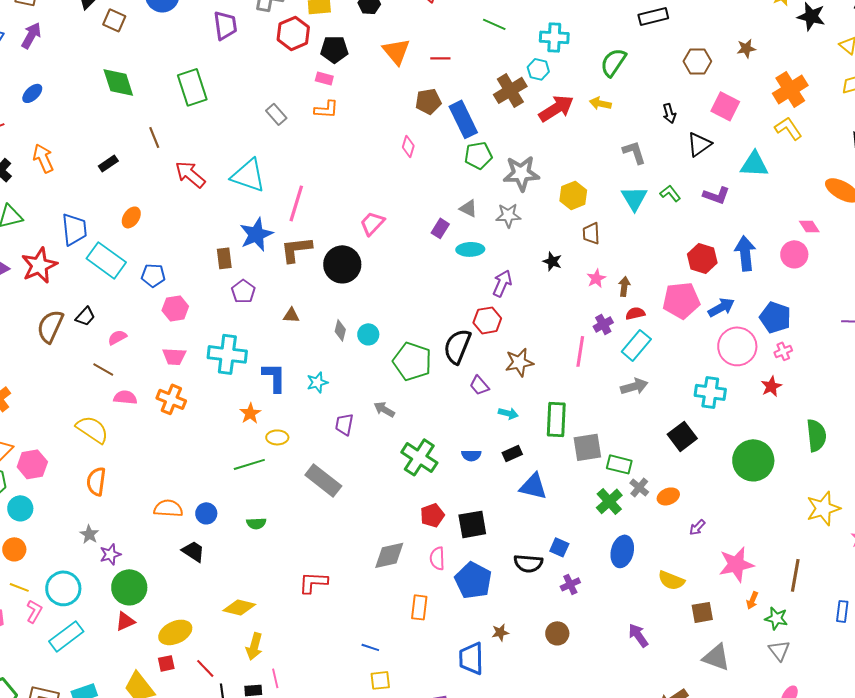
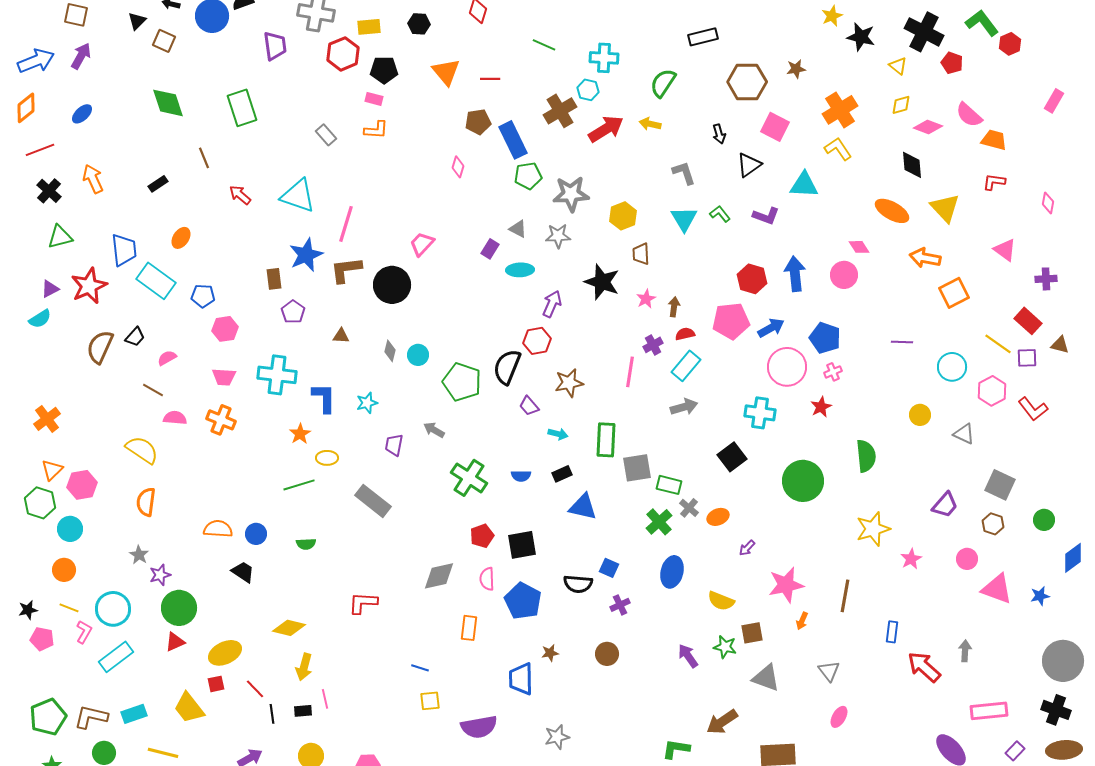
brown hexagon: (697, 61) -> (747, 82), size x1.4
red arrow: (190, 174) -> (240, 195), size x0.7
black star: (552, 261) -> (602, 282), size x1.8
green star: (776, 618) -> (725, 647), moved

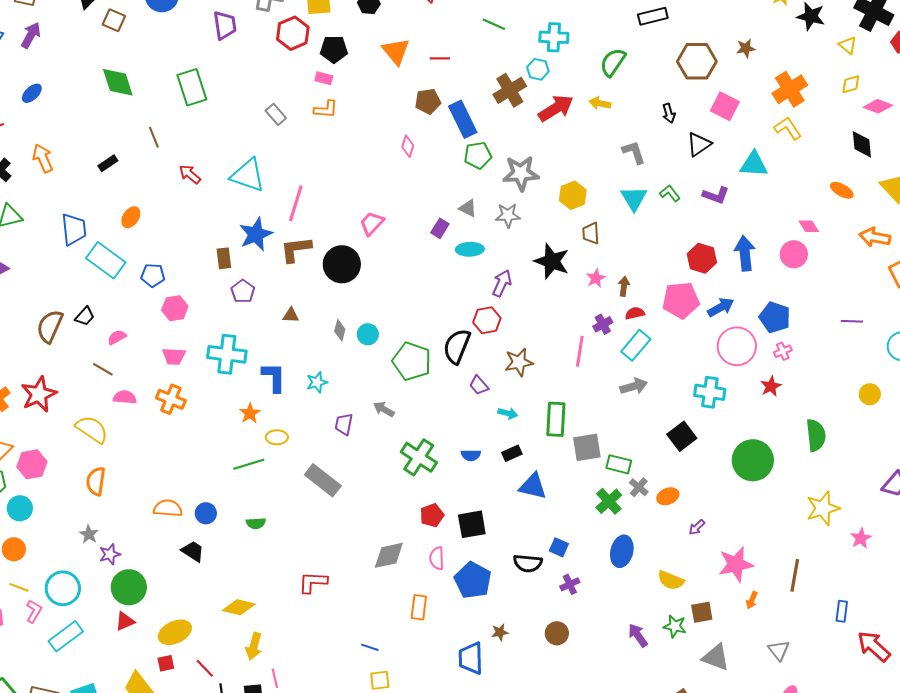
orange ellipse: (892, 211) -> (842, 190), size x0.7
red star: (89, 286) -> (39, 394), moved

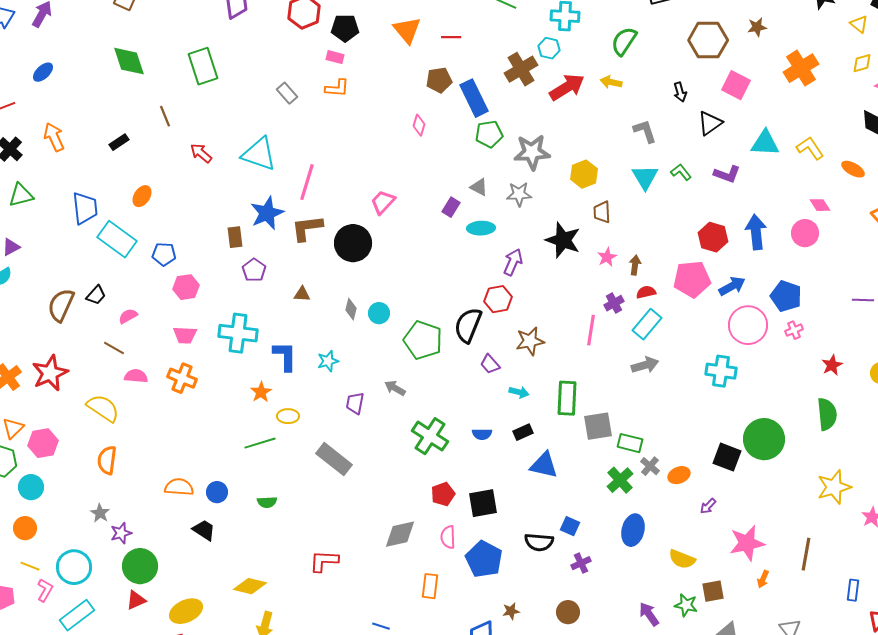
yellow L-shape: (788, 128) -> (810, 148), moved
red star: (771, 386) -> (832, 365), moved
black square: (682, 436) -> (727, 457), moved, turned -32

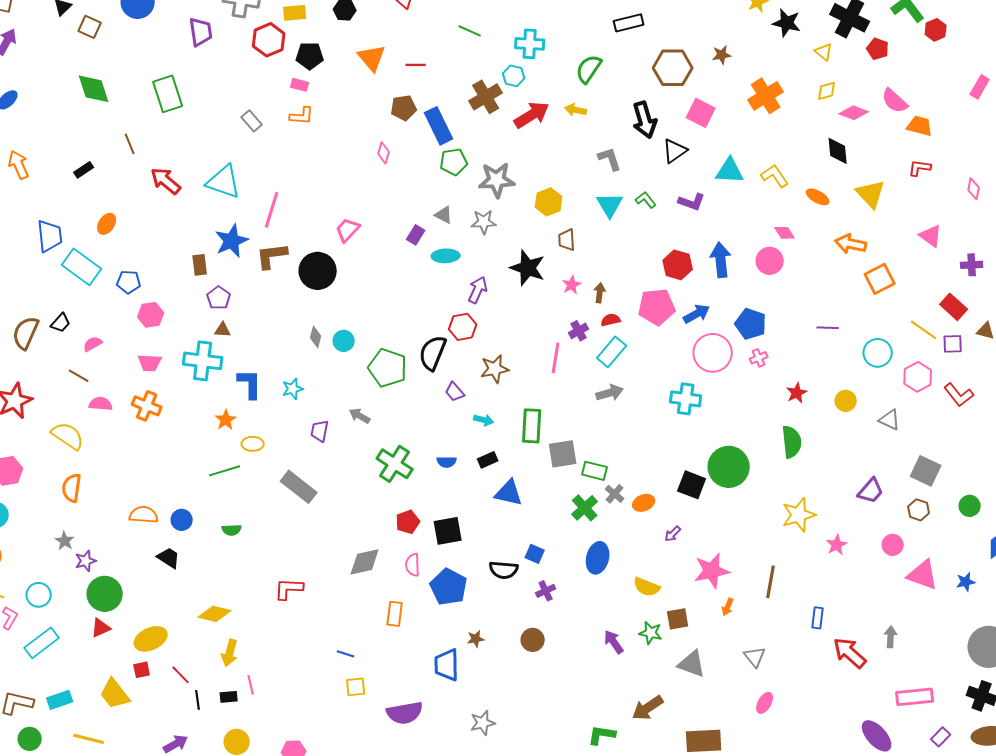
black arrow: (680, 92) -> (645, 120), size x1.8
red arrow: (201, 153) -> (166, 181), size x1.4
brown triangle: (302, 294) -> (223, 330), moved
cyan circle: (74, 567) -> (39, 595), size x0.7

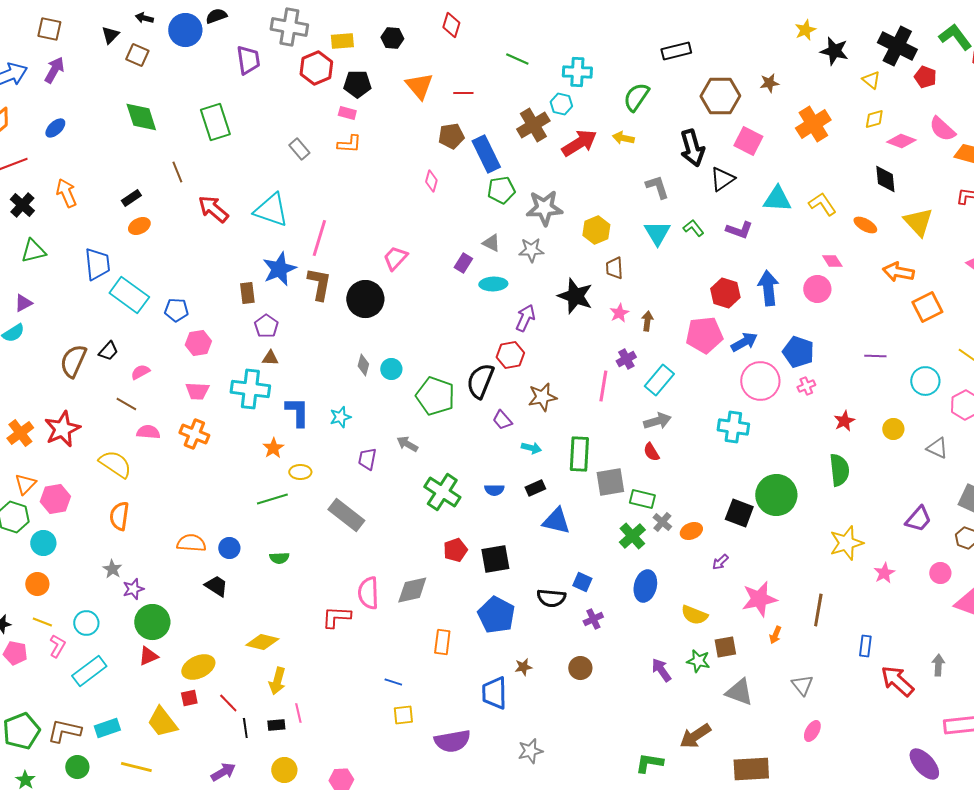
orange ellipse: (107, 224) -> (139, 226), moved, turned 30
brown L-shape: (272, 256) -> (319, 284), turned 108
red semicircle: (611, 320) -> (651, 452), moved, turned -108
pink semicircle: (413, 565) -> (368, 593), moved, size x1.4

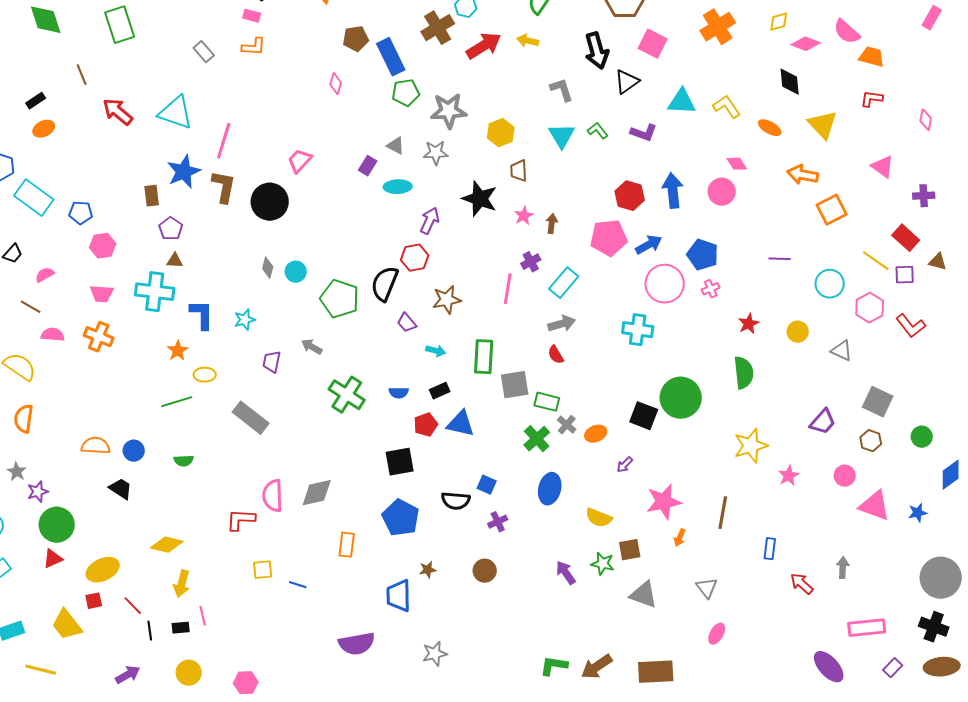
red pentagon: (455, 550) -> (426, 425), moved
red arrow: (897, 681) -> (802, 584), size x0.7
yellow square: (403, 715) -> (263, 570), moved
brown arrow: (695, 736) -> (597, 667), moved

